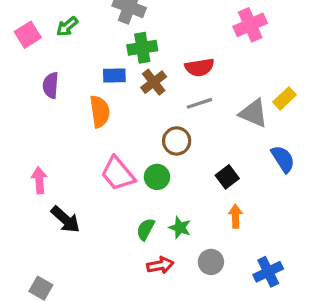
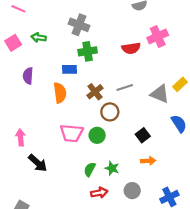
green arrow: (67, 26) -> (39, 38), turned 48
red semicircle: (199, 67) -> (131, 48), moved
brown cross: (154, 82) -> (95, 92), moved
pink trapezoid: (118, 174) -> (72, 133), turned -45
orange arrow: (235, 216) -> (148, 161), turned 88

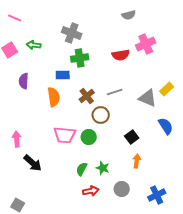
orange arrow: (148, 161) -> (137, 161), turned -80

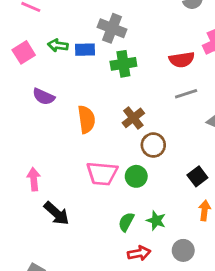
blue rectangle: (63, 75) -> (85, 50), moved
purple semicircle: (24, 81) -> (44, 97), turned -70
gray line: (115, 92) -> (186, 94), moved

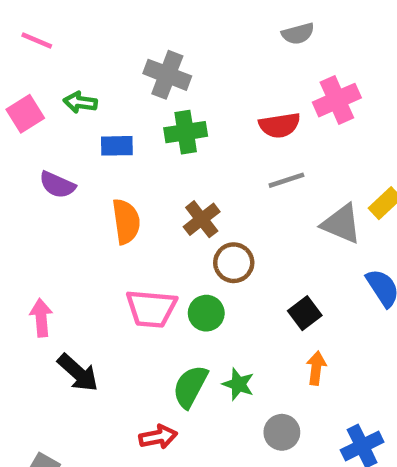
blue rectangle: (85, 50) -> (117, 146), moved
green semicircle: (126, 222) -> (190, 386), size x1.4
red arrow: (139, 253) -> (158, 437), moved

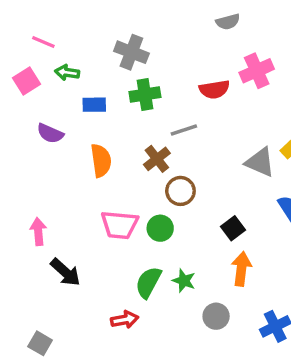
pink line: (37, 40) -> (43, 42), moved
gray line: (286, 180) -> (184, 130), moved
orange arrow: (316, 368) -> (241, 269), size x1.4

